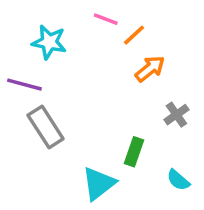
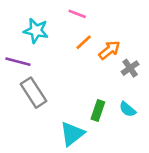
orange line: (134, 35) -> (84, 42), moved
gray cross: (176, 115) -> (130, 68), moved
cyan semicircle: (178, 180) -> (127, 109), moved

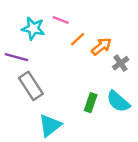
pink line: (77, 14) -> (61, 20), moved
cyan semicircle: (127, 109) -> (118, 101), size x1.5
cyan triangle: (72, 134) -> (50, 125), moved

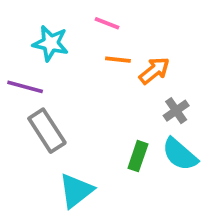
pink line: (61, 20) -> (107, 23), moved
orange line: (77, 39) -> (118, 60), turned 49
gray cross: (121, 63) -> (176, 111), moved

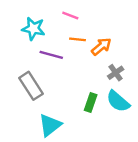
purple line: (25, 87) -> (51, 55), moved

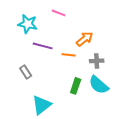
orange line: (77, 39) -> (69, 55), moved
gray cross: (116, 73) -> (97, 61), turned 32
gray rectangle: (31, 86) -> (26, 72), size x0.6

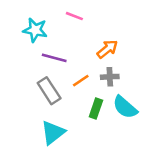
orange line: (69, 55) -> (81, 81), moved, turned -40
gray cross: (97, 61) -> (110, 77), moved
gray rectangle: (26, 72) -> (49, 91), moved, size x1.5

